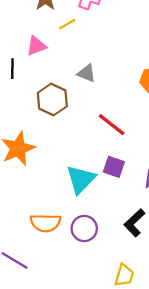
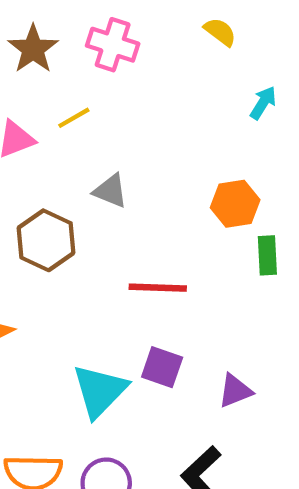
yellow line: (67, 24) -> (74, 118), moved
red line: (112, 125) -> (158, 288), turned -36

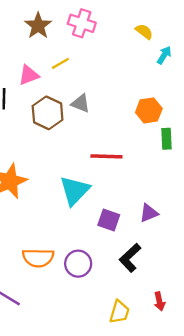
yellow semicircle: (220, 32) -> (144, 32), moved
brown hexagon: (46, 240) -> (48, 113), moved
purple square: (162, 367) -> (109, 220), moved
cyan triangle: (100, 391) -> (75, 191), moved

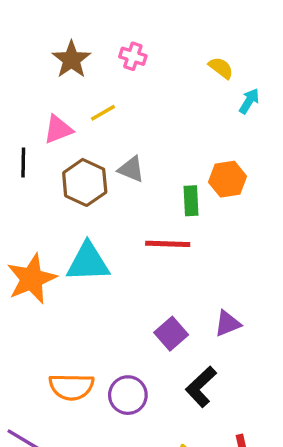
pink cross: (82, 23) -> (133, 56), size x0.7
green rectangle: (167, 139) -> (191, 201), moved
cyan triangle: (75, 191) -> (88, 262), moved, turned 44
purple square: (109, 220) -> (171, 334), turned 30

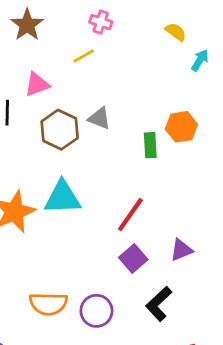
brown star: (71, 60) -> (27, 25), moved
yellow line: (103, 113) -> (84, 56), moved
red line: (168, 244) -> (130, 215), moved, turned -57

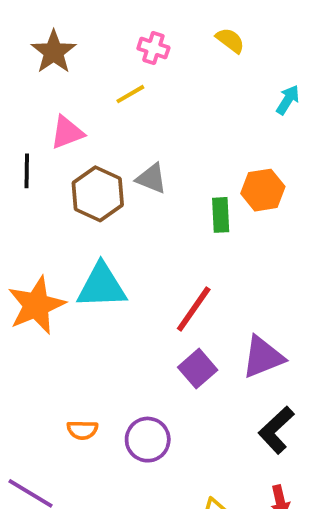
yellow semicircle: (176, 32) -> (230, 40), moved
purple triangle: (181, 250) -> (263, 357), size x1.4
orange semicircle: (48, 304) -> (82, 430), size x0.6
black L-shape: (159, 304) -> (276, 430), moved

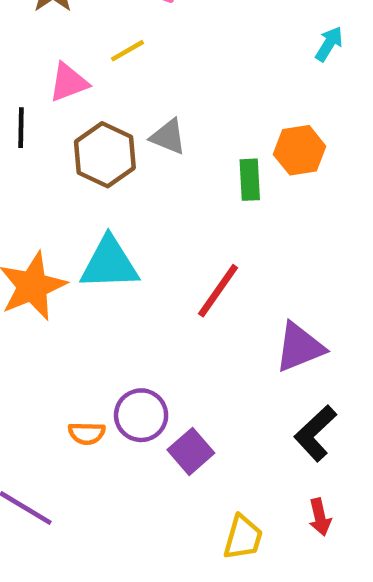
yellow line: (130, 94) -> (127, 51), moved
purple square: (198, 369) -> (191, 451), moved
purple circle: (148, 440) -> (141, 415), moved

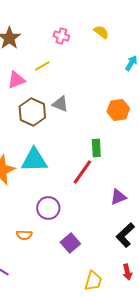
green rectangle: (250, 180) -> (96, 148), moved
purple triangle: (300, 347) -> (118, 197), size x0.7
purple circle: (141, 415) -> (48, 208), moved

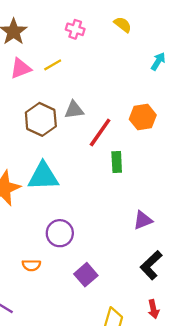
pink triangle: (16, 80) -> (21, 68), moved
gray triangle: (60, 104) -> (74, 110), turned -30
red line: (82, 172) -> (100, 132), moved

